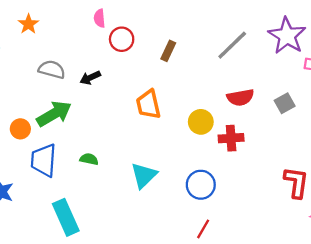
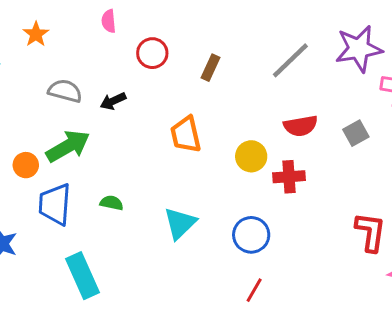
pink semicircle: (100, 18) -> (109, 21), moved
purple star: (287, 36) -> (359, 49), turned 30

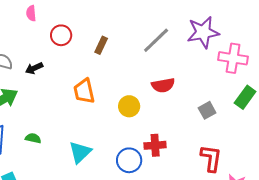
gray square: (356, 133) -> (207, 110), moved
red cross: (289, 177) -> (155, 145), moved

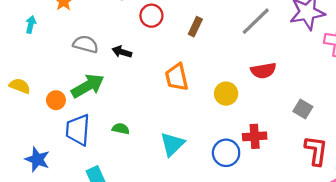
black arrow: (34, 68) -> (122, 52), turned 42
gray square: (207, 110) -> (303, 109), moved, turned -30

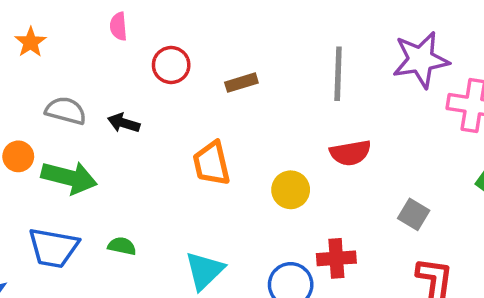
gray line: (256, 21) -> (338, 74), turned -44
brown rectangle: (195, 27) -> (241, 83), turned 48
green arrow: (88, 86) -> (69, 177), turned 44
orange circle: (56, 100) -> (18, 156), moved
blue trapezoid: (78, 130) -> (53, 248), turned -84

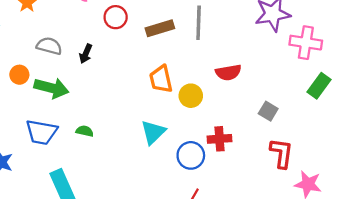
gray line: (338, 74) -> (199, 23), moved
brown rectangle: (241, 83) -> (160, 28), size x1.4
black arrow: (124, 123) -> (86, 54), turned -84
orange trapezoid: (212, 163) -> (161, 79), moved
cyan triangle: (205, 271) -> (153, 132), moved

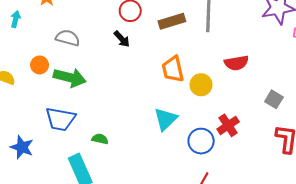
black arrow: (86, 54) -> (122, 39), moved, turned -66
green semicircle: (85, 131) -> (100, 139), moved
red cross: (220, 139) -> (228, 125), turned -30

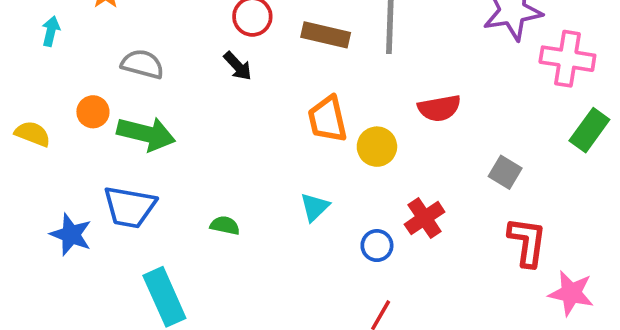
brown rectangle: (172, 21) -> (326, 35), turned 30
cyan triangle: (166, 119) -> (315, 207), size x0.7
green semicircle: (100, 139) -> (225, 225), moved
blue circle: (201, 141) -> (377, 246), size x0.7
blue star: (22, 147) -> (71, 235), moved

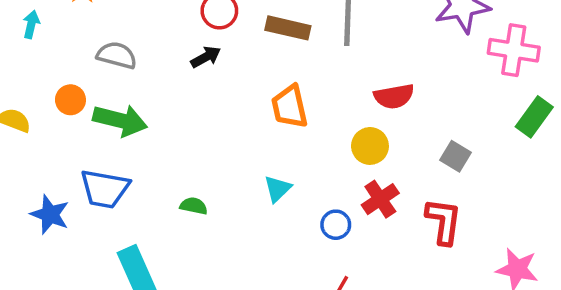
black arrow: (238, 66) -> (206, 57), turned -76
yellow circle: (377, 147) -> (370, 146), moved
red L-shape: (527, 242) -> (444, 221), moved

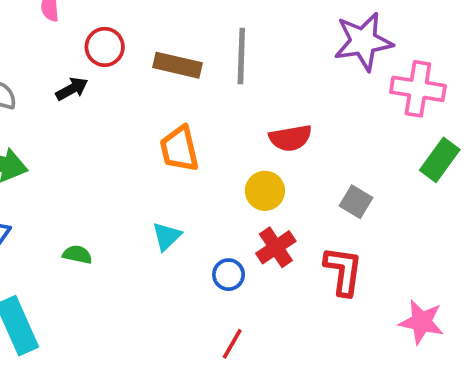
black arrow: (206, 57) -> (72, 89), moved

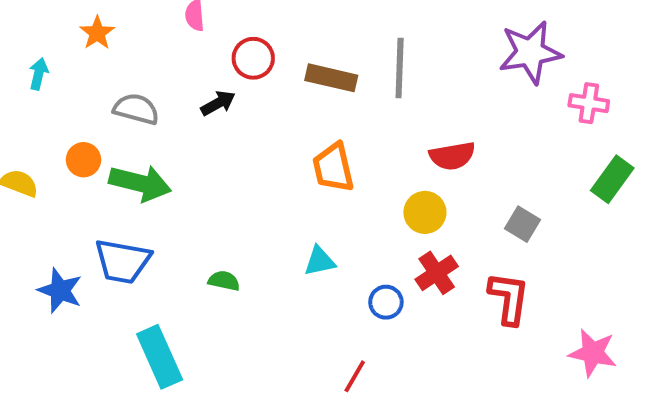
pink cross: (418, 89) -> (589, 103), size x0.7
cyan triangle: (167, 236) -> (320, 261), turned 32
red line: (232, 344) -> (355, 376), moved

